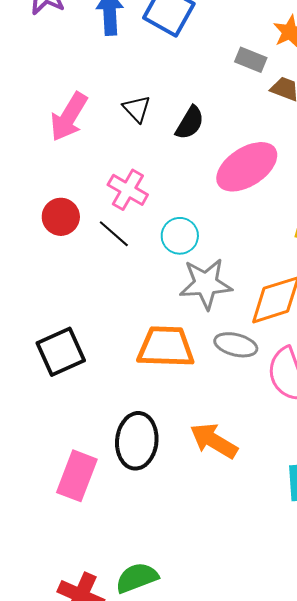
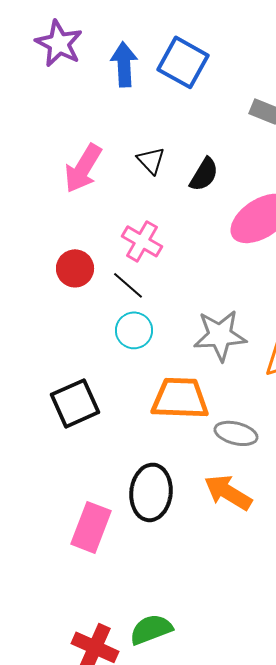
cyan circle: (180, 236) -> (134, 330), moved
gray ellipse: (236, 345) -> (236, 433), moved

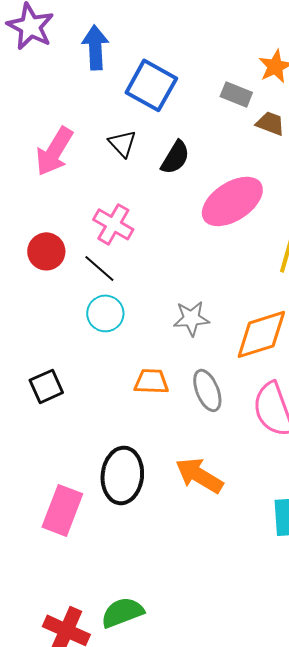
blue square: (183, 62) -> (151, 85), moved
gray star: (220, 335) -> (191, 318), size x0.7
orange trapezoid: (180, 398) -> (151, 381), size x0.6
black square: (75, 403) -> (46, 386), size x0.7
gray ellipse: (236, 433) -> (207, 390), moved, turned 54

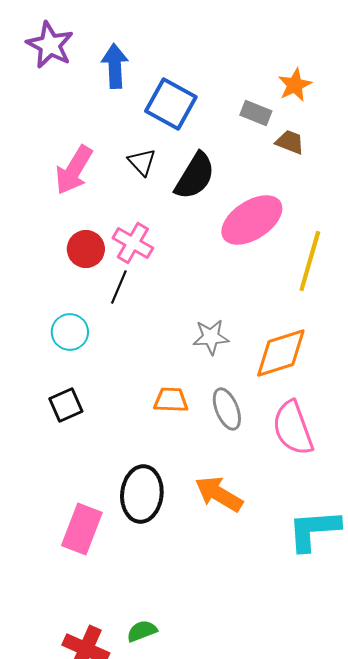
black semicircle: (175, 157) -> (195, 176), size x1.4
red circle: (46, 251) -> (86, 249), moved
black line: (99, 268) -> (119, 287), turned 72
cyan circle: (105, 313) -> (70, 332), moved
green semicircle: (122, 612) -> (142, 631), size x0.7

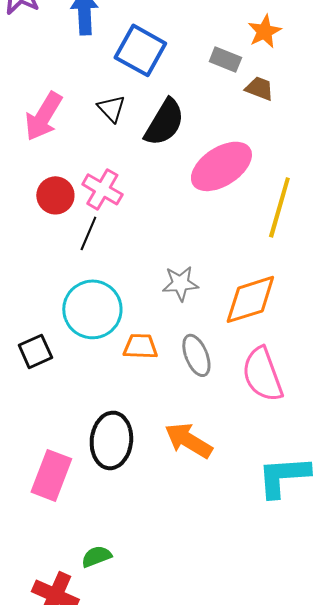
cyan circle: (70, 332) -> (92, 309), moved, size x1.6
green semicircle: (142, 631) -> (96, 556), moved

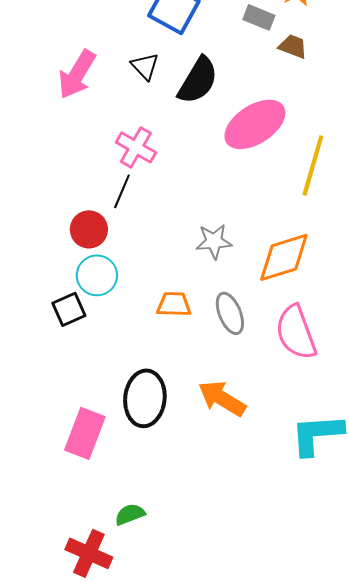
red circle: (55, 195) -> (89, 229), moved
cyan circle: (92, 309) -> (97, 275), moved, size x0.7

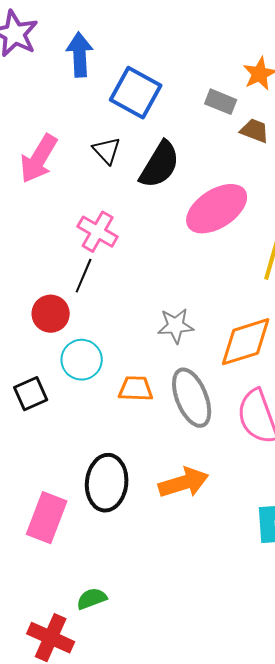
cyan circle: (97, 275) -> (82, 360), moved
gray ellipse: (230, 313) -> (192, 398), size x1.4
orange arrow: (222, 398) -> (184, 483), turned 132

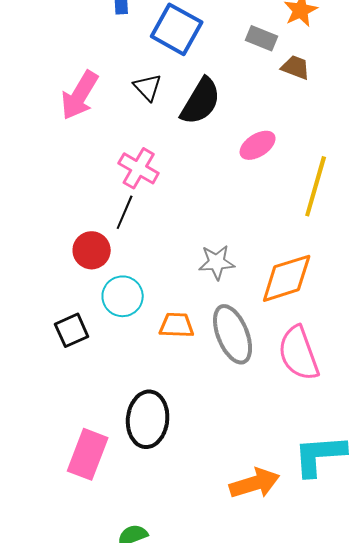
pink ellipse: (217, 209) -> (258, 145), size x0.6
orange arrow: (184, 483) -> (255, 483), moved

